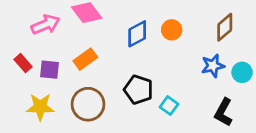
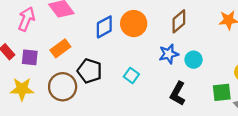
pink arrow: (46, 25) -> (26, 19), turned -45
orange circle: (172, 30) -> (134, 24), size x1.5
black pentagon: (138, 90) -> (90, 71), moved
cyan square: (169, 106) -> (131, 75), moved

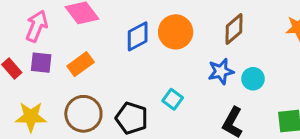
purple square: (30, 57) -> (41, 63), moved
black pentagon: (90, 71) -> (132, 118), moved

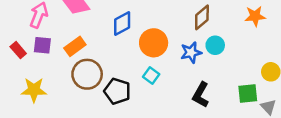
orange circle: (176, 32) -> (154, 43), moved
cyan circle: (253, 79) -> (215, 45), moved
brown circle: (83, 114) -> (87, 74), moved

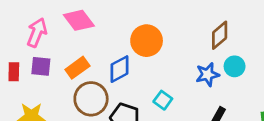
blue diamond: (122, 23) -> (119, 69), moved
orange circle: (154, 43) -> (147, 41), moved
red rectangle: (18, 50) -> (14, 72), turned 42

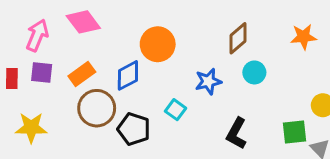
blue star: (207, 74) -> (208, 81), moved

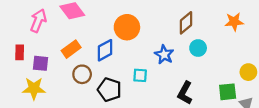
purple square: (42, 72) -> (40, 63), moved
blue star: (208, 81) -> (164, 55), turned -30
brown circle: (97, 108) -> (82, 74), size x0.7
cyan square: (176, 110) -> (140, 75), turned -32

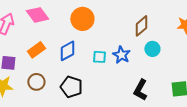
orange circle: (127, 27) -> (82, 19), moved
brown circle: (82, 74) -> (36, 82), moved
cyan square: (140, 75) -> (99, 57), moved

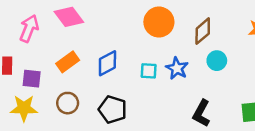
orange circle: (82, 19) -> (159, 22), moved

